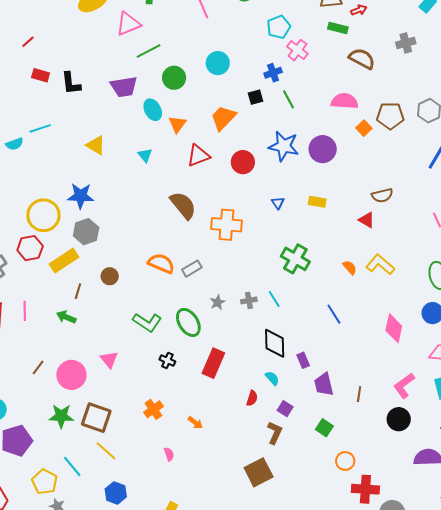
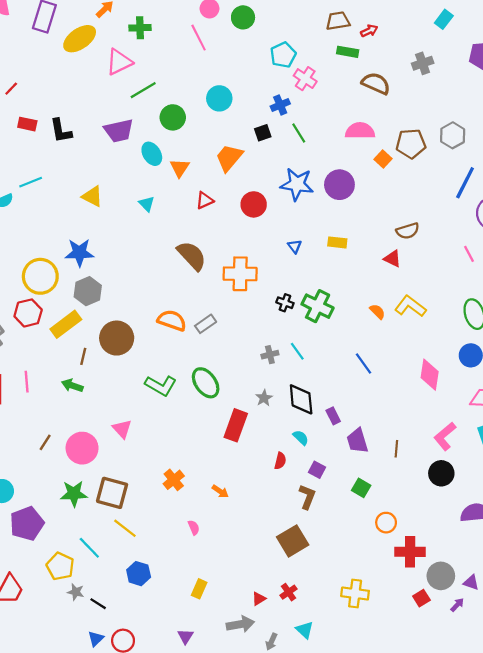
red triangle: (198, 156) -> (205, 200), size x0.7
brown circle: (110, 276) -> (117, 338), size x1.8
gray star: (218, 302) -> (264, 398), moved
black cross: (167, 361) -> (285, 303), moved

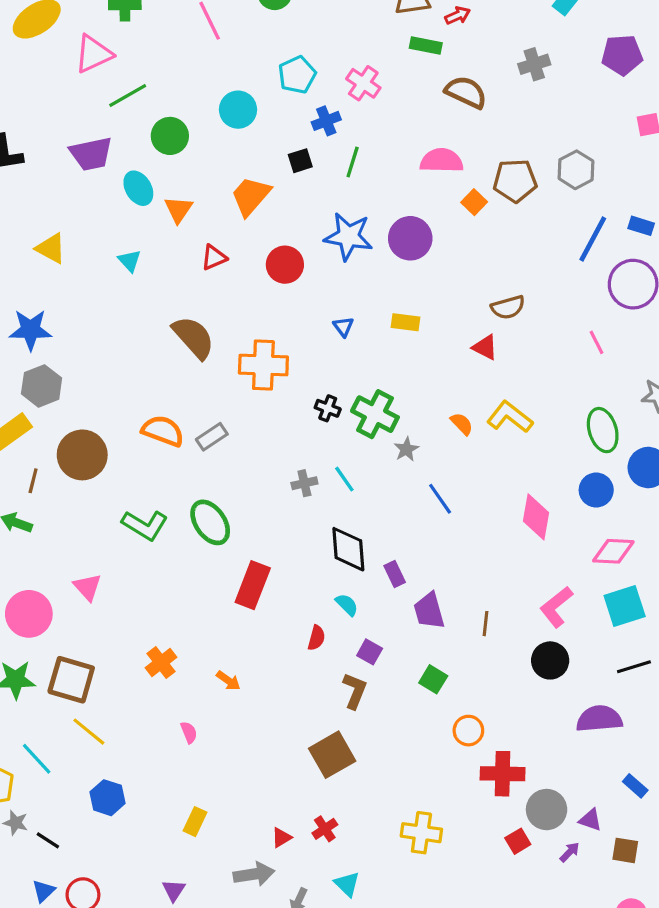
cyan pentagon: (283, 55) -> (297, 75), moved
green line: (299, 133) -> (353, 162), turned 48
gray star: (264, 398) -> (406, 449), moved

